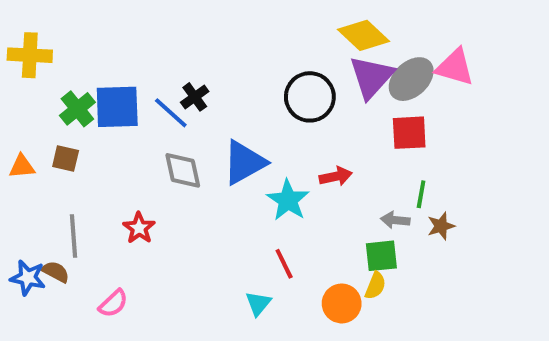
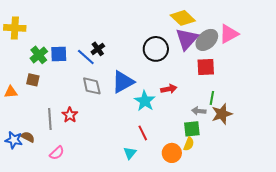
pink triangle: (455, 67) -> (229, 34), turned -45
blue square: (117, 107) -> (59, 54), size x0.7
orange triangle: (22, 166) -> (11, 92), moved
brown star: (441, 226) -> (222, 114), size x1.5
gray line: (73, 236) -> (50, 119), moved

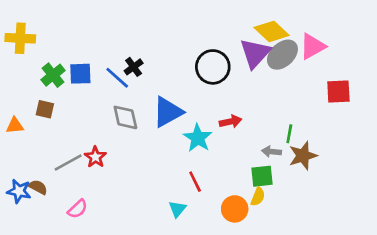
yellow diamond: (183, 18) -> (272, 31), moved
red square: (206, 67) -> (338, 91), moved
gray line: (50, 119) -> (68, 162), turned 65

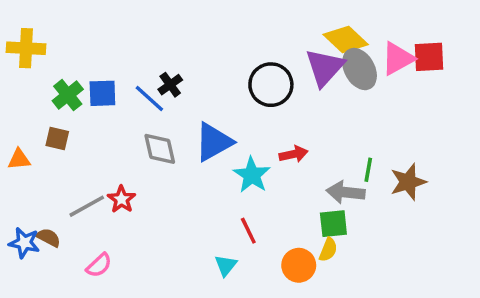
gray ellipse: (282, 55) -> (360, 69), turned -76
red square: (338, 91) -> (429, 57), moved
gray arrow: (272, 152) -> (346, 192), size x1.5
brown star: (303, 156) -> (408, 182), moved

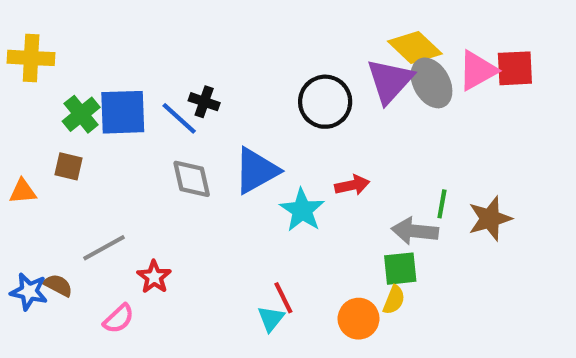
black cross: (170, 85) -> (204, 102), turned -35
blue square: (102, 93) -> (123, 112), size x1.4
red star: (122, 199) -> (154, 277), moved
red line: (248, 231) -> (283, 298), moved

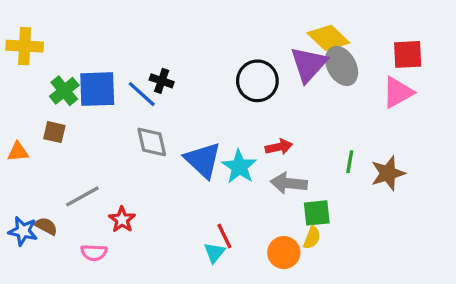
pink triangle: (477, 70) -> (398, 92), moved
blue triangle: (256, 171) -> (203, 160), moved, turned -48
gray arrow: (415, 231) -> (289, 183), moved
pink semicircle: (119, 319) -> (94, 253), turned 45

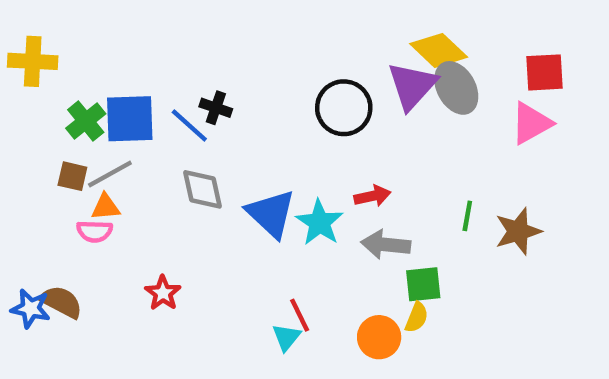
orange triangle: (18, 152) -> (106, 207), moved
gray line: (82, 196) -> (110, 174), moved
brown semicircle: (46, 226) -> (61, 302), size x1.4
pink semicircle: (94, 253) -> (94, 231), moved

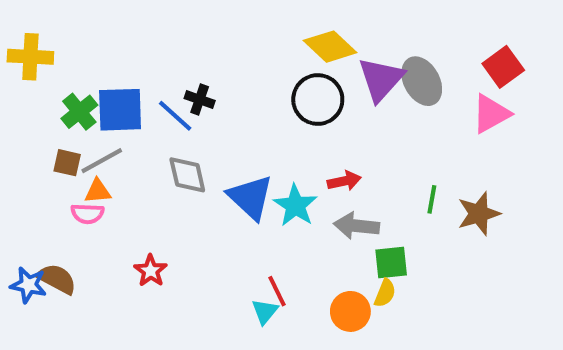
yellow diamond: (439, 50) -> (330, 47), moved
red square: (545, 72) -> (503, 67), turned -33

